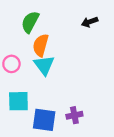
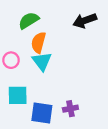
green semicircle: (30, 22) -> (29, 21), turned 30
black arrow: (90, 22) -> (85, 21), size x1.5

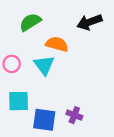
orange semicircle: (39, 43) -> (57, 44), moved, turned 90
purple cross: (70, 109) -> (74, 115), turned 32

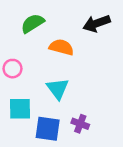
cyan triangle: (44, 65) -> (58, 89), moved

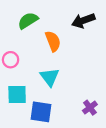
orange semicircle: (61, 47) -> (53, 41), turned 54
purple cross: (80, 124) -> (90, 108), moved, turned 32

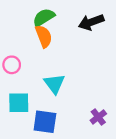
green semicircle: (28, 21) -> (44, 17), moved
orange semicircle: (53, 41) -> (44, 36), moved

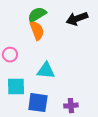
cyan triangle: (54, 84) -> (46, 71), turned -48
purple cross: (98, 117) -> (71, 106), moved, turned 32

